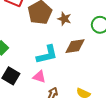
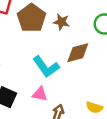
cyan L-shape: (47, 55) -> (46, 67), turned 75

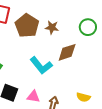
pink triangle: (40, 94) -> (33, 97), moved

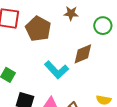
brown star: (52, 27) -> (71, 13), moved

